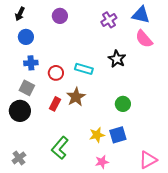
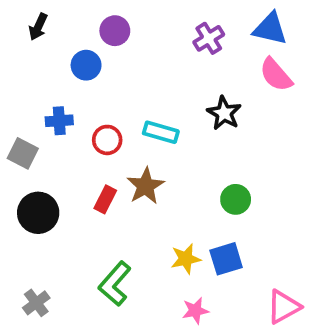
blue circle: (26, 37) -> (86, 65), moved
gray square: (27, 88) -> (23, 153), moved

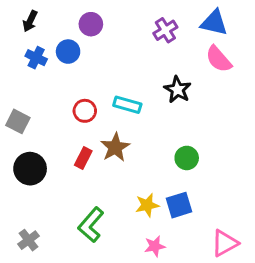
blue cross: (59, 121) -> (36, 58), moved, turned 30

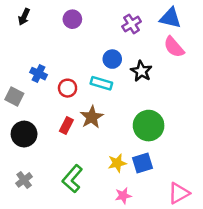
blue circle: (68, 52) -> (112, 59), moved
blue cross: (36, 58) -> (39, 74), moved
green circle: (187, 158) -> (149, 126), size x1.6
gray cross: (29, 240) -> (24, 180), moved

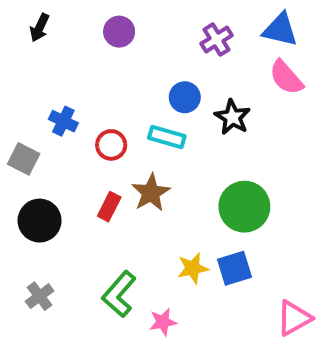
pink star: (123, 196) -> (163, 322), moved

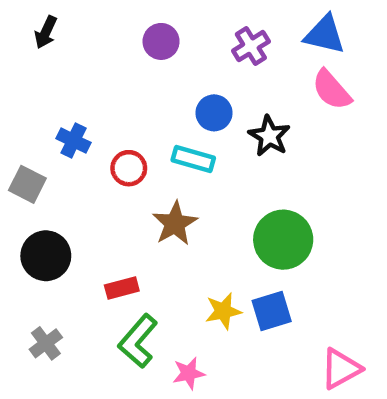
purple circle: (119, 32) -> (161, 41), moved
red rectangle: (109, 207) -> (122, 288), moved, turned 48

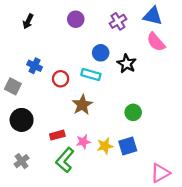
black arrow: (46, 32) -> (28, 21), moved
green circle: (283, 240) -> (133, 112), size x0.6
pink star: (189, 373) -> (83, 142), moved

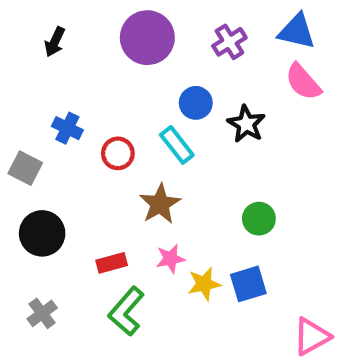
purple circle: (76, 19) -> (147, 38), size x1.6
cyan rectangle: (91, 74) -> (177, 145), turned 36
pink star: (83, 142) -> (170, 259), moved

